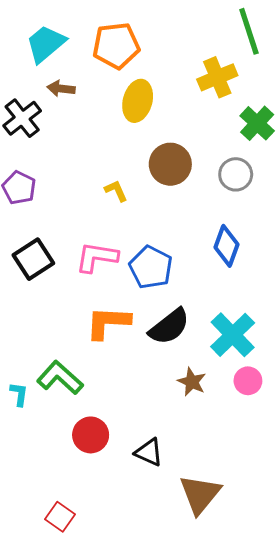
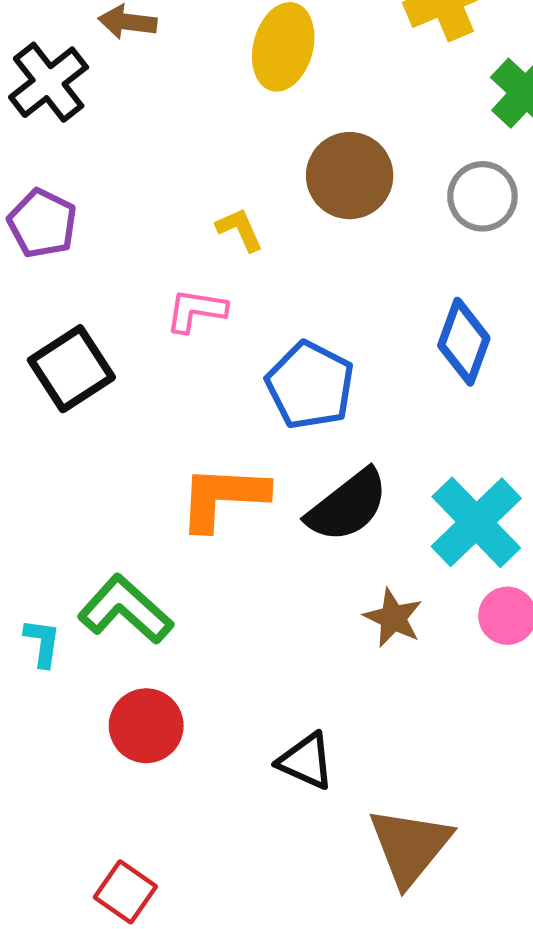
pink L-shape: (97, 257) -> (196, 311), moved, size x0.7
red circle: (91, 435) -> (146, 726), moved

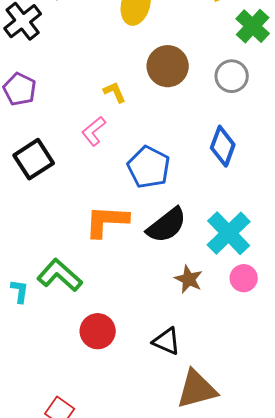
pink L-shape: (196, 311) -> (94, 131), turned -48
red circle: (146, 726) -> (98, 331), moved
black triangle: (306, 761) -> (167, 341), moved
brown triangle: (410, 846) -> (197, 389), turned 36

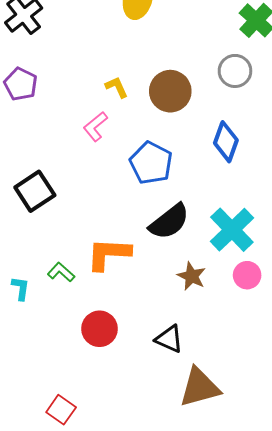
brown circle: (168, 66) -> (170, 91), moved
black square: (34, 159) -> (35, 191), moved
orange L-shape: (107, 221) -> (109, 254), moved
green L-shape: (60, 275) -> (61, 272), size x0.6

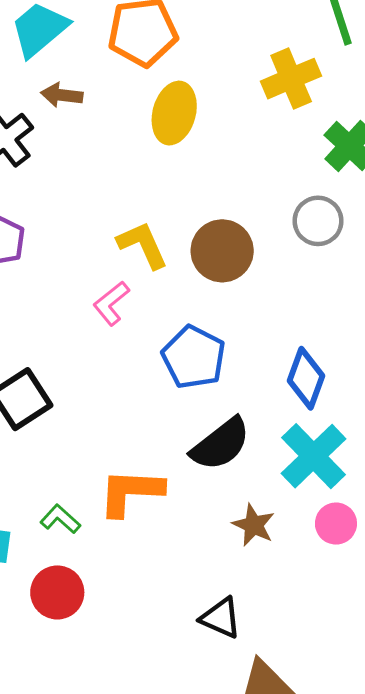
yellow L-shape: (117, 87) -> (143, 245), size x1.5
blue diamond: (226, 142) -> (306, 378), moved
red circle: (99, 329) -> (57, 592), moved

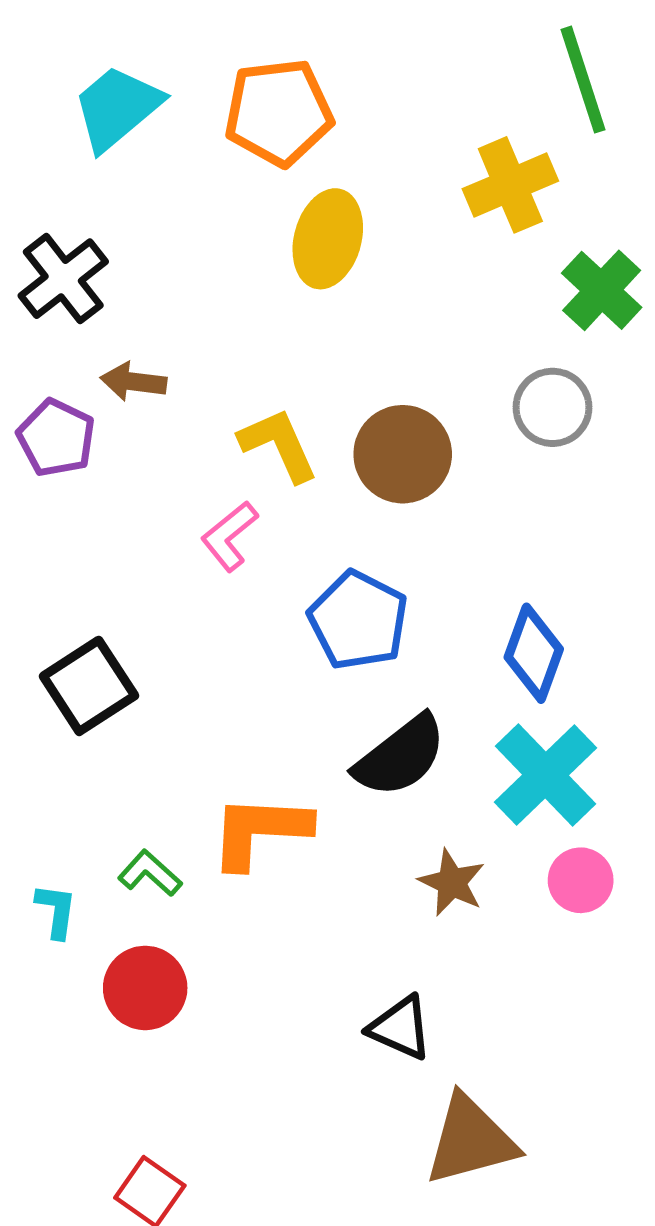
brown arrow: (62, 95) -> (133, 382), moved

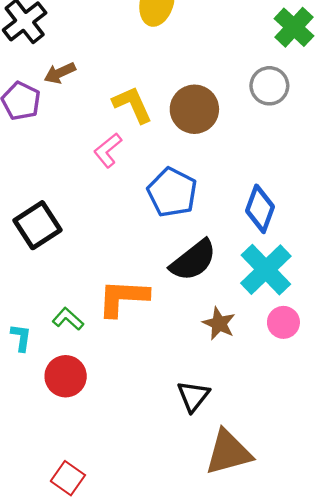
brown arrow: (133, 382) -> (60, 73), turned -32
black triangle: (400, 1028) -> (193, 396), turned 44

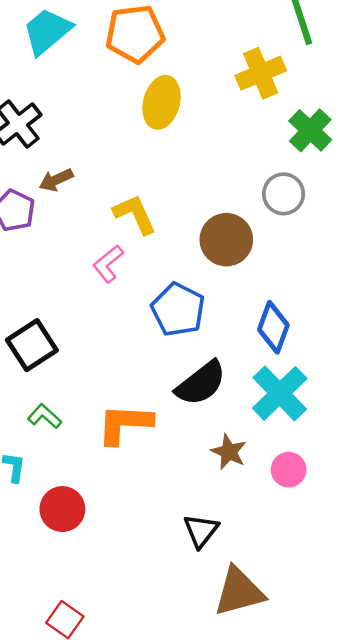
brown circle: (194, 109) -> (226, 240), moved
green L-shape: (68, 319) -> (45, 416), moved
pink circle: (283, 322) -> (289, 470), moved

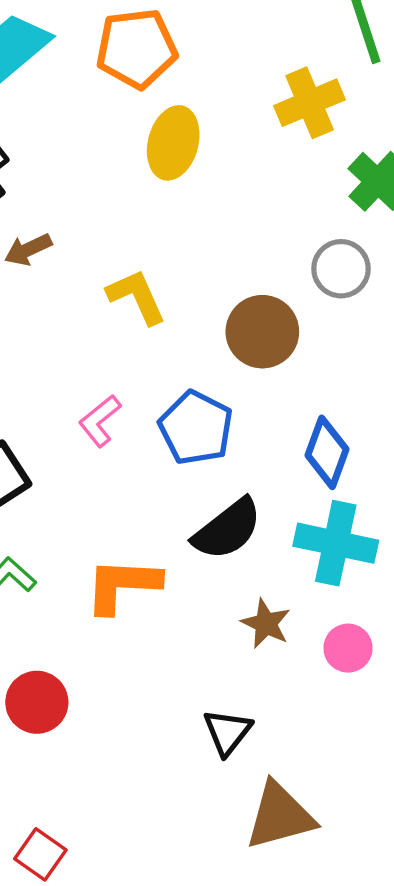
pink L-shape: (108, 264) -> (100, 421), moved
cyan cross: (280, 393) -> (336, 543), turned -34

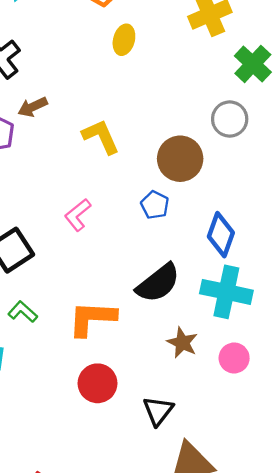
yellow ellipse: (173, 143) -> (124, 40), size x0.7
blue pentagon: (196, 428) -> (155, 205), moved, size x0.6
red circle: (37, 702) -> (98, 383), moved

